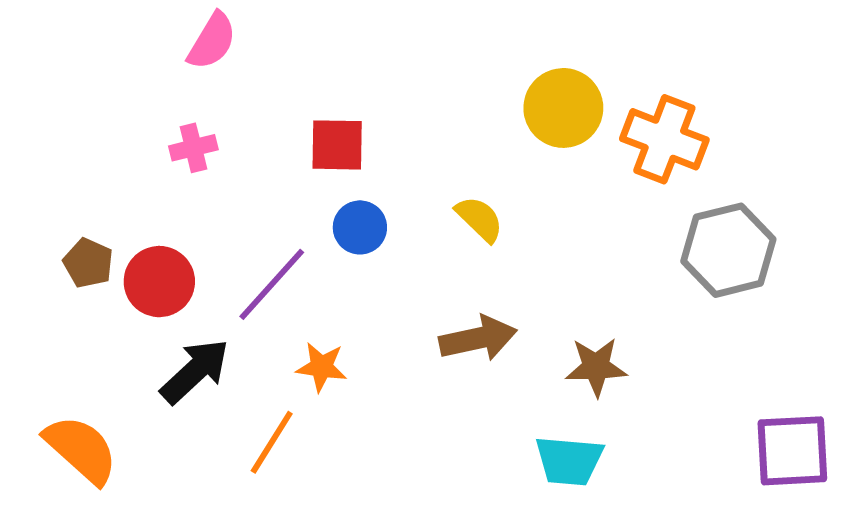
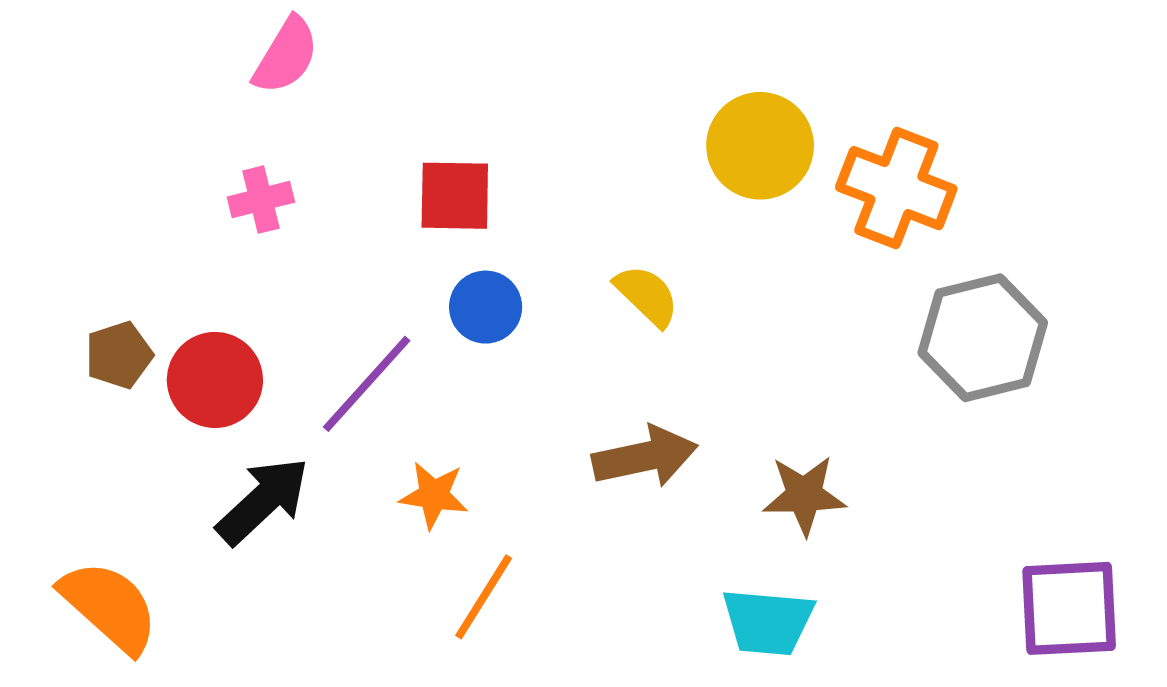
brown pentagon: (88, 263) -> (119, 355), turned 30
orange line: (272, 442) -> (484, 597), moved

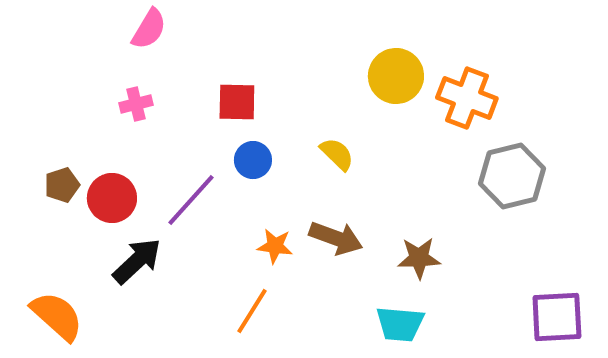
brown arrow: (645, 457) -> (336, 238), turned 32
orange star: (434, 495) -> (275, 246), moved

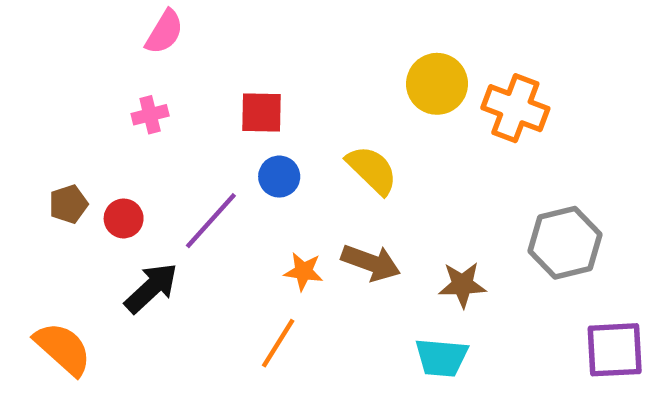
yellow semicircle: (337, 154) -> (372, 170), size x1.4
gray hexagon: (512, 176) -> (565, 243), moved
red circle: (112, 198) -> (124, 218), size x0.7

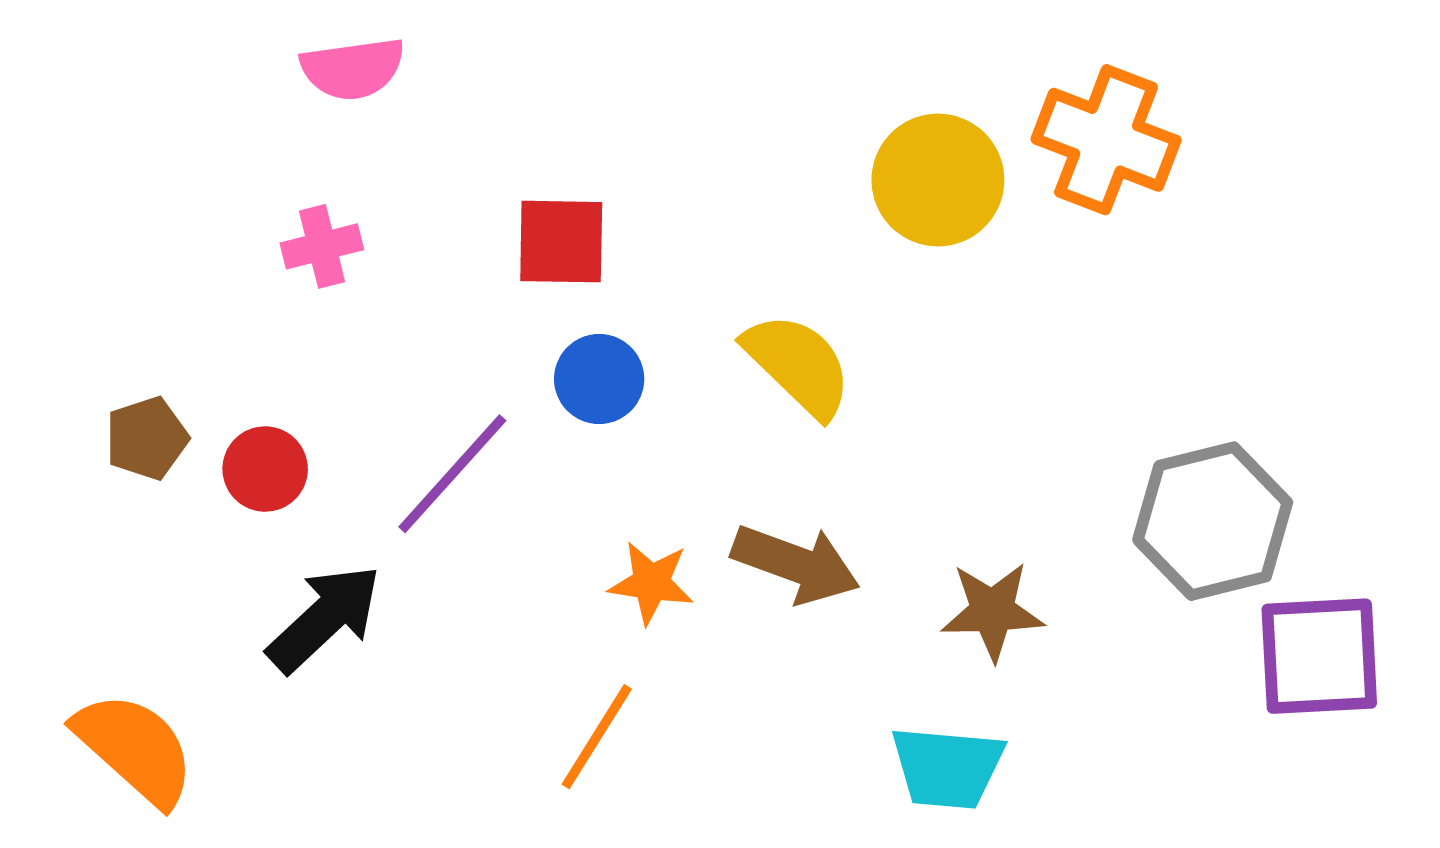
pink semicircle: (164, 32) -> (353, 69), turned 51
orange cross: (515, 108) -> (1106, 140), moved
purple square: (615, 350) -> (1319, 656), moved

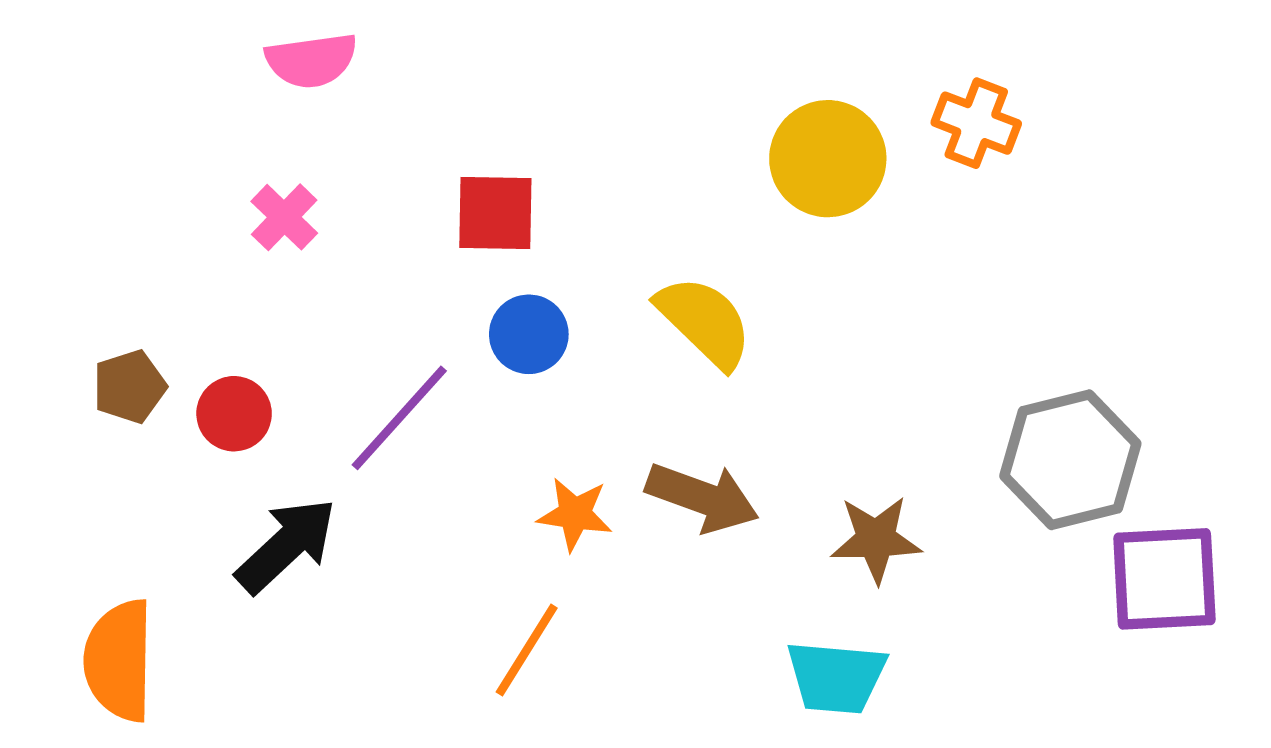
orange cross: (1106, 140) -> (976, 123), size x0.7
pink cross: (322, 246) -> (284, 217), turned -32
orange semicircle: (135, 749) -> (119, 660), turned -131

